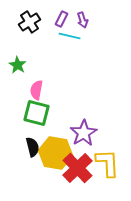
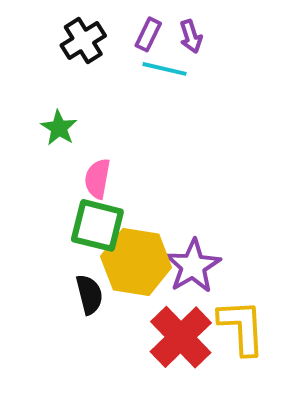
yellow hexagon: (56, 153) -> (136, 262), moved

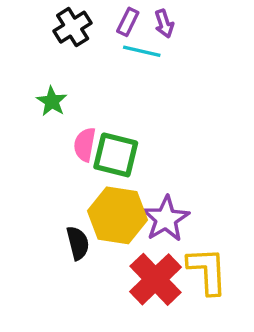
green square: (97, 225) -> (116, 155), moved

